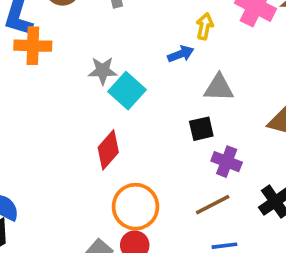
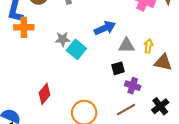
yellow arrow: (205, 26) -> (148, 46), moved
blue arrow: (181, 54) -> (105, 28), size x1.5
red diamond: (108, 150) -> (44, 94), moved

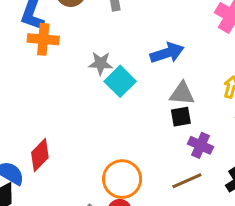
gray triangle: (126, 45) -> (182, 94), moved
red diamond: (44, 94) -> (40, 155), moved

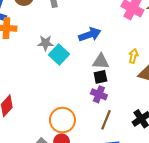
purple cross: (201, 145) -> (99, 94), moved
brown line: (187, 181) -> (106, 120), turned -42

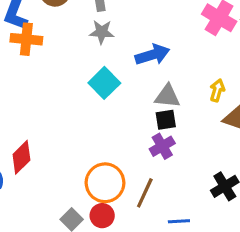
gray star: (45, 43) -> (102, 32), moved
purple cross: (99, 94) -> (162, 146), turned 35
brown line: (106, 120) -> (145, 193), moved

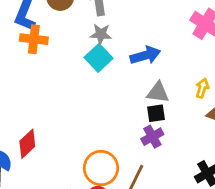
cyan square: (104, 83) -> (99, 58), moved

